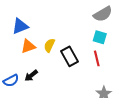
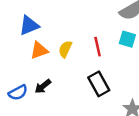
black rectangle: (69, 56) -> (99, 84), moved
red line: (97, 58) -> (98, 47), moved

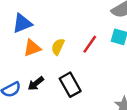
red line: (98, 47) -> (90, 44), turned 48
black rectangle: (99, 84) -> (70, 85), moved

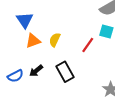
blue triangle: (22, 23) -> (25, 20), turned -42
red line: (90, 44) -> (88, 45), moved

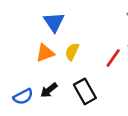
blue triangle: (25, 20) -> (54, 22), moved

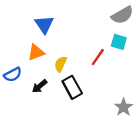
yellow semicircle: (72, 52) -> (61, 64), moved
blue semicircle: (23, 97) -> (13, 75), moved

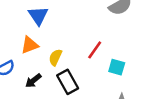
cyan square: (119, 42) -> (117, 67), moved

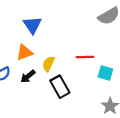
red line: (95, 50) -> (85, 57), turned 54
black arrow: (33, 81) -> (28, 76), moved

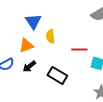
yellow semicircle: (48, 64) -> (50, 36), moved, turned -32
black rectangle: (60, 87) -> (57, 75), turned -30

